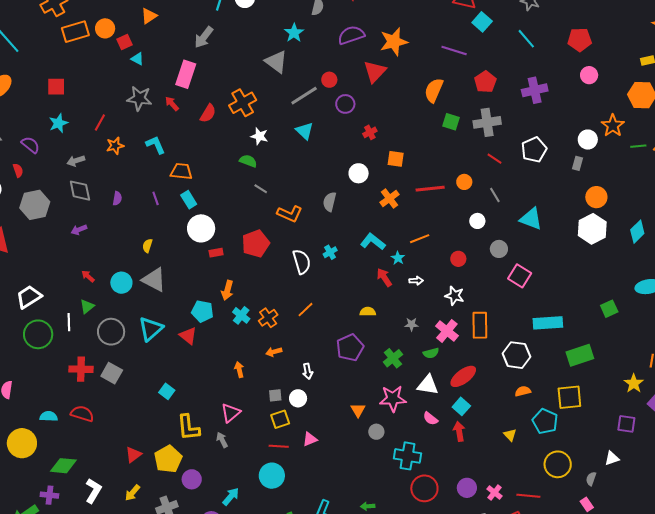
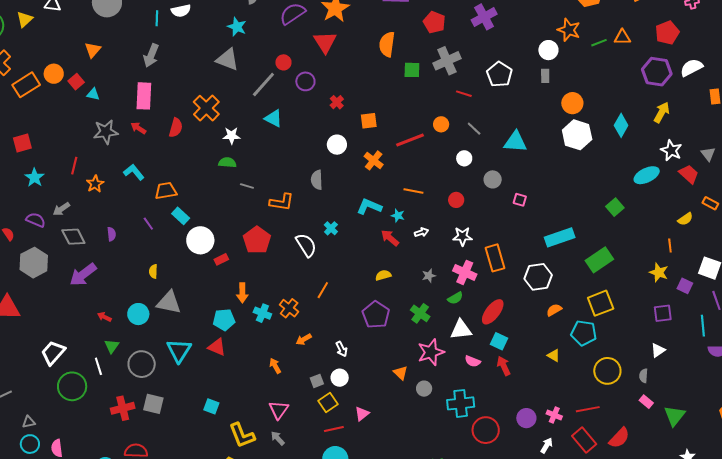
purple semicircle: (30, 145) -> (36, 220), moved
purple arrow: (79, 230) -> (83, 275), size x1.8
orange line: (420, 239) -> (413, 191), turned 48
pink square: (520, 276) -> (520, 200), size x0.6

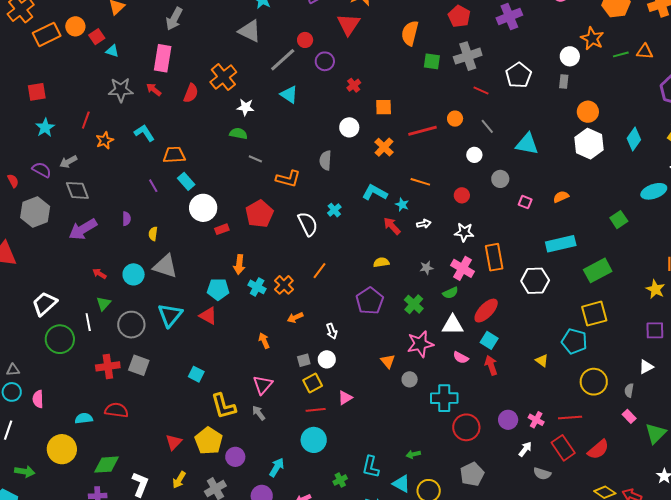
purple semicircle: (111, 234) -> (126, 219), moved
orange semicircle: (554, 310) -> (561, 197), moved

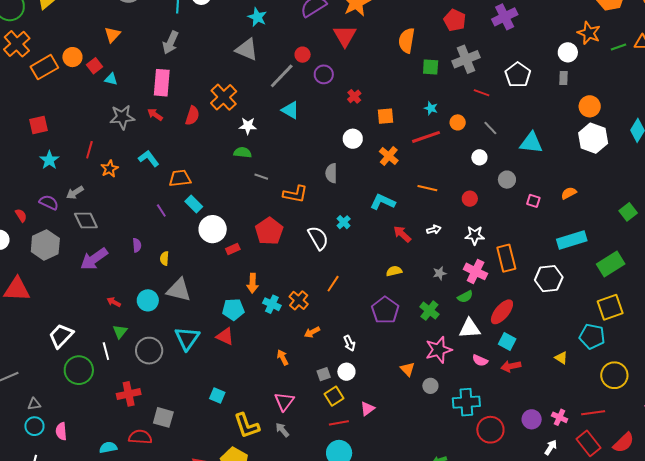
cyan star: (402, 205) -> (431, 108), moved
gray square: (139, 365) -> (163, 417), moved
red arrow: (491, 365) -> (511, 366), turned -78

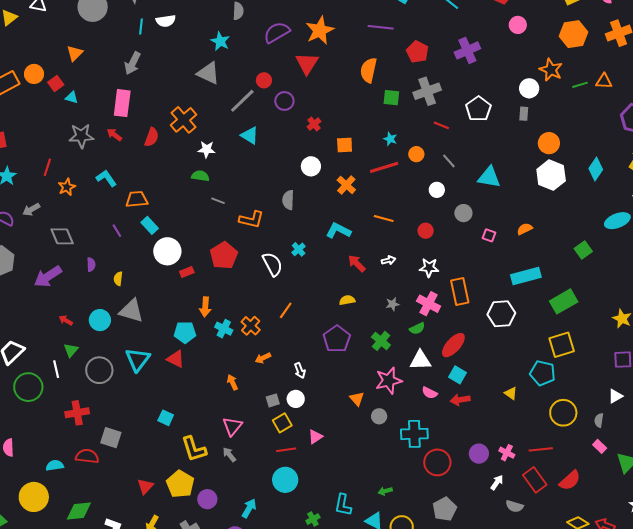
gray diamond: (86, 221) -> (62, 236), moved

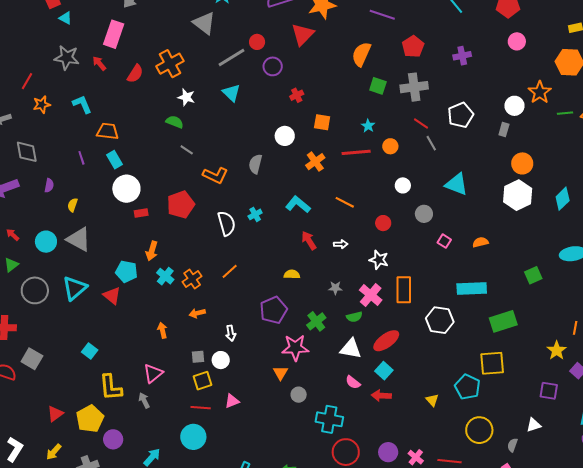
purple cross: (467, 50) -> (462, 56), size x0.7
gray line: (449, 161) -> (431, 143), moved
pink star: (389, 381) -> (295, 348), moved

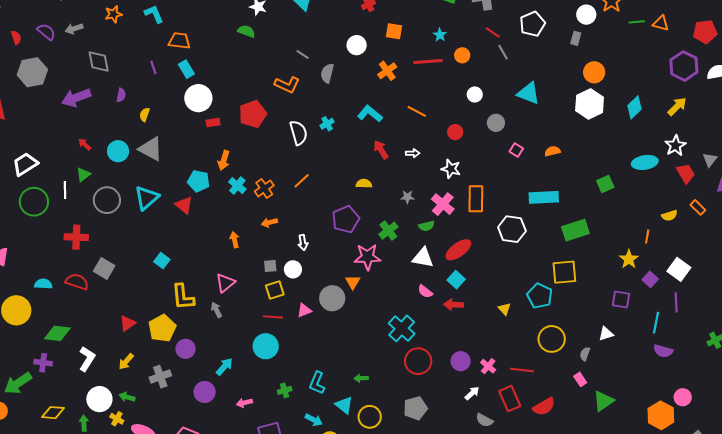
gray line: (187, 150) -> (303, 55), moved
gray circle: (299, 395) -> (332, 298), moved, size x1.6
cyan cross: (329, 419) -> (402, 328), turned 32

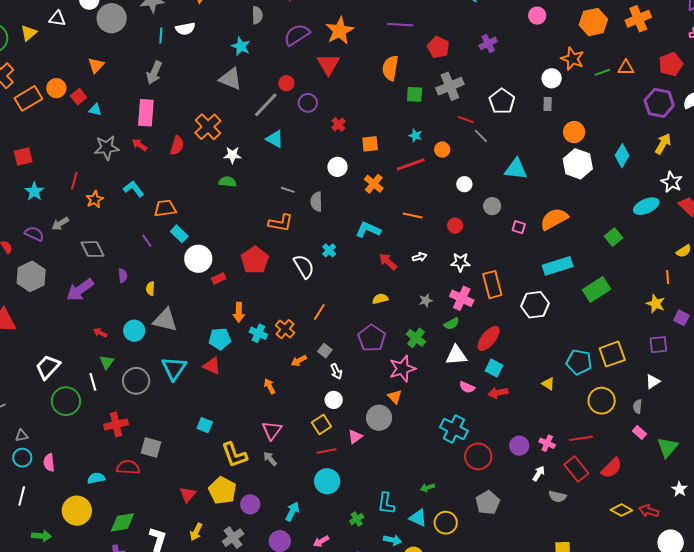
orange semicircle: (552, 151) -> (554, 219), size x1.8
gray square: (270, 266) -> (325, 351), moved, turned -32
yellow square: (564, 272) -> (612, 354), moved

